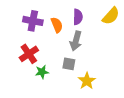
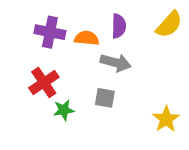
orange semicircle: (57, 25) -> (87, 38), turned -63
gray arrow: (76, 41) -> (116, 63), turned -90
yellow star: (87, 81) -> (166, 119), moved

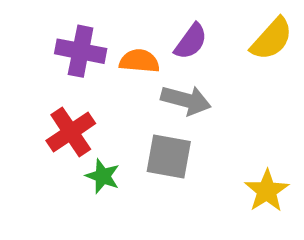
purple semicircle: (119, 26) -> (191, 41), turned 35
gray square: (105, 98) -> (169, 157), size x1.4
green star: (64, 110) -> (103, 176), turned 30

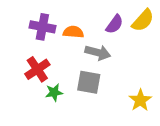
purple semicircle: (191, 41) -> (115, 24), moved
green star: (103, 176) -> (54, 92), turned -30

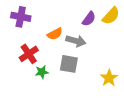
purple cross: (42, 27) -> (21, 17), moved
orange semicircle: (73, 32) -> (55, 34), moved, turned 147

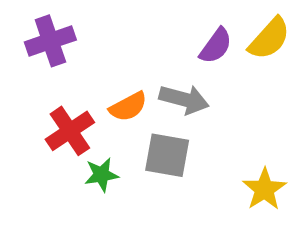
purple cross: (21, 17) -> (50, 41), turned -30
orange semicircle: (55, 34) -> (128, 107), moved

